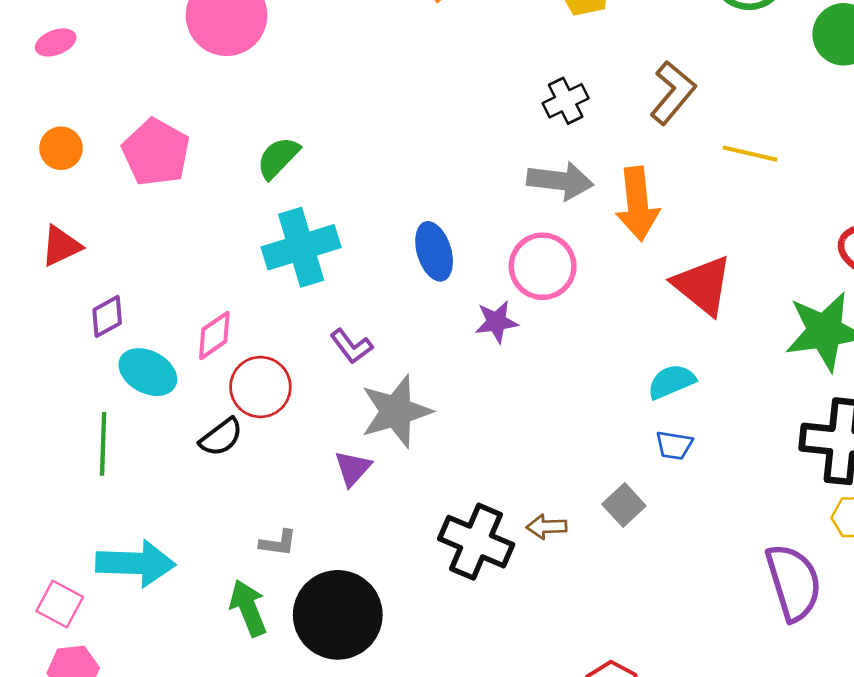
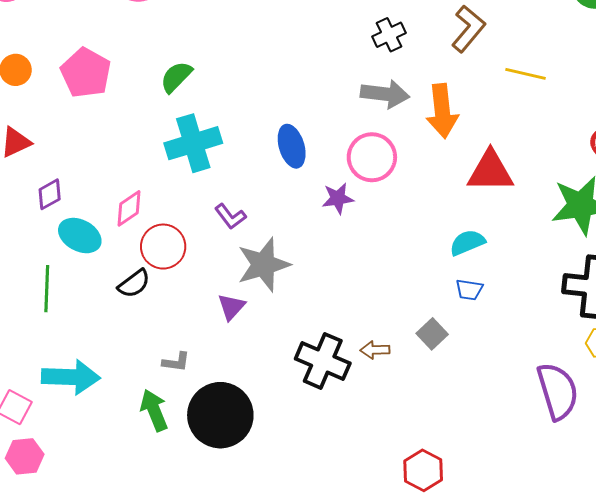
red triangle: (703, 285) -> (490, 171), turned -39

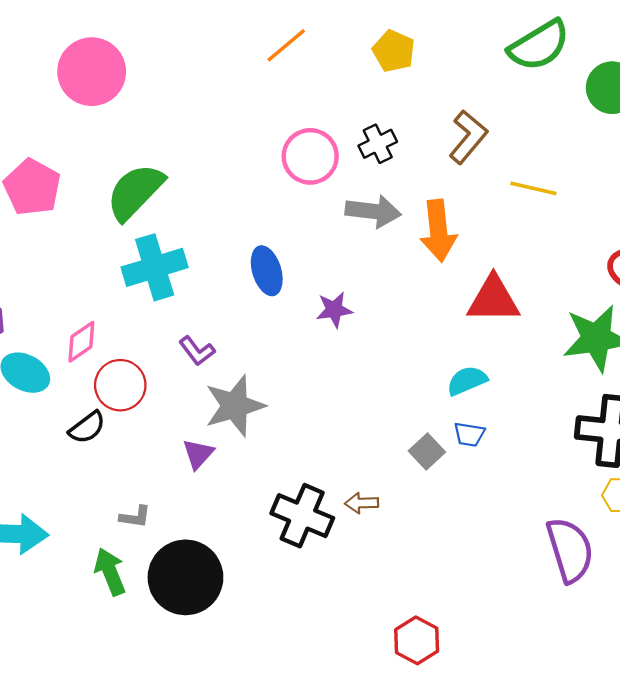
green semicircle: (176, 77) -> (135, 192), size x1.6
pink circle: (372, 157) -> (310, 156), moved
purple star: (338, 198) -> (334, 310), moved
gray square: (432, 334) -> (427, 452), moved

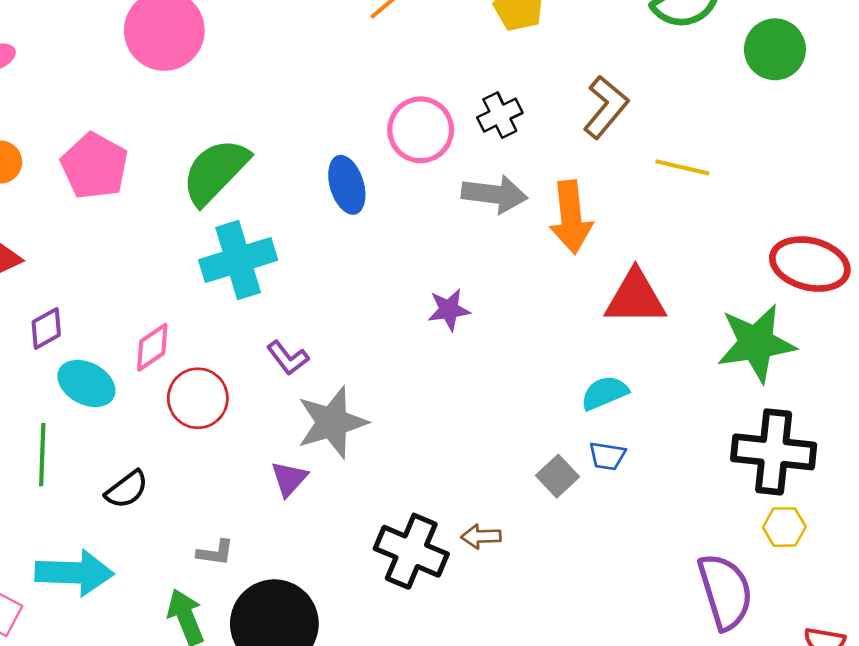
blue ellipse: (267, 271) -> (347, 185), moved
black semicircle: (87, 428) -> (127, 490), moved

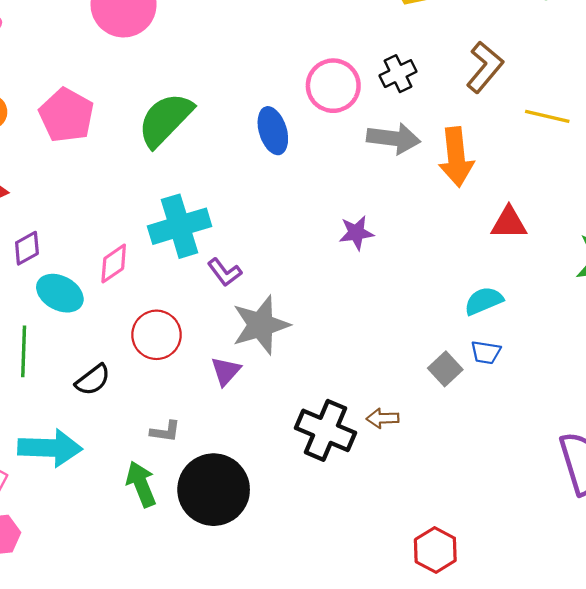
cyan cross: (238, 260) -> (180, 226), moved
red triangle: (635, 298) -> (509, 223), size x0.7
red circle: (198, 398) -> (156, 335), moved

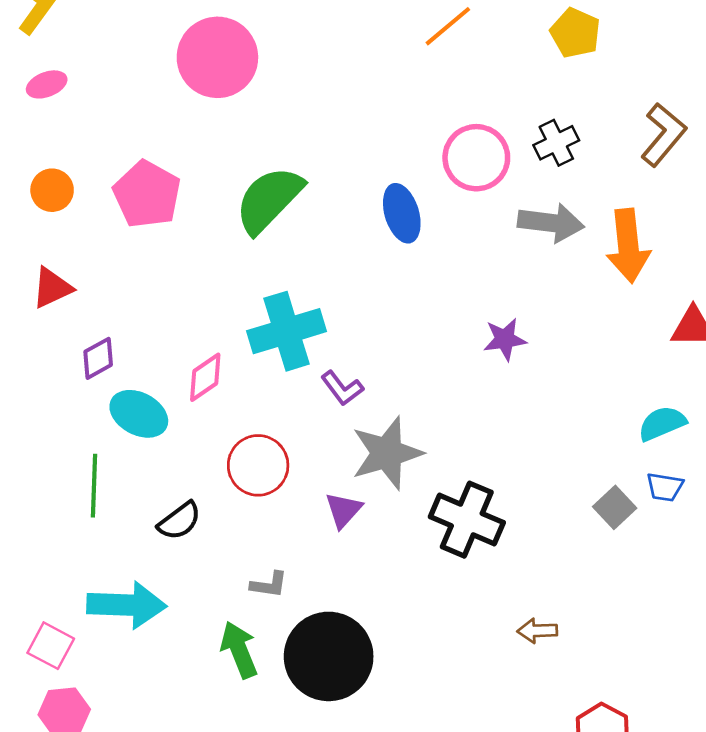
brown arrow: (383, 418) -> (537, 631), moved
black cross: (326, 430) -> (467, 520), moved

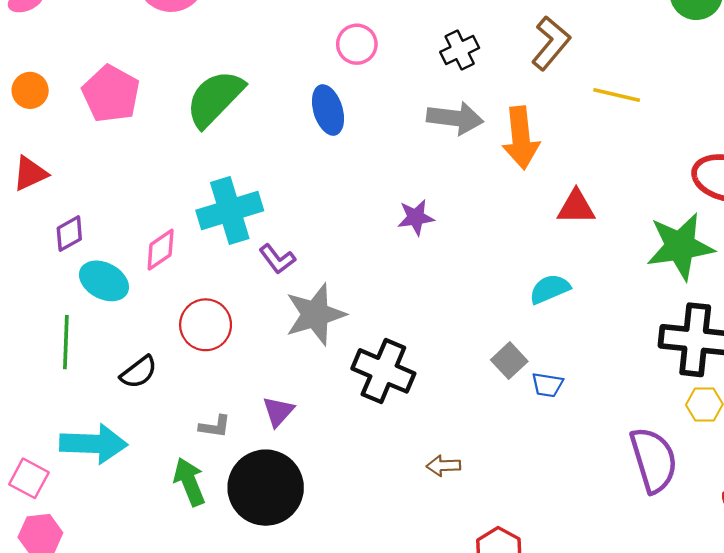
pink circle: (476, 158) -> (357, 44), moved, size x0.7
blue trapezoid: (665, 487) -> (547, 385), moved
purple triangle: (343, 510) -> (278, 411), moved

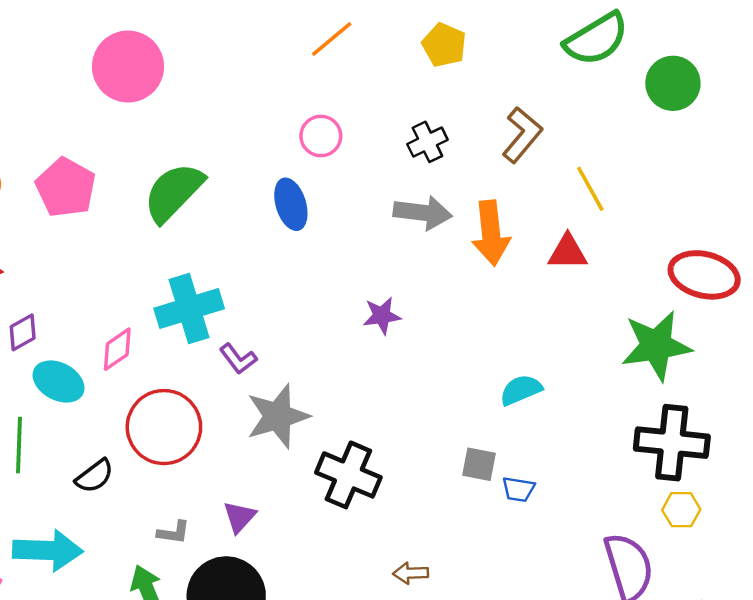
yellow line: (617, 95) -> (590, 189), turned 48
red triangle: (576, 207) -> (568, 252), moved
red circle: (206, 325) -> (164, 427), size x1.4
gray square: (509, 361) -> (479, 464), turned -36

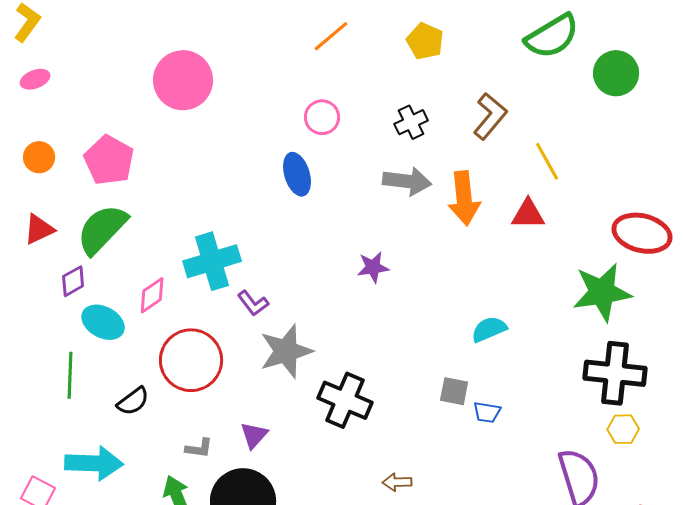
pink circle: (128, 67) -> (183, 80), moved
green semicircle: (174, 192) -> (102, 229), moved

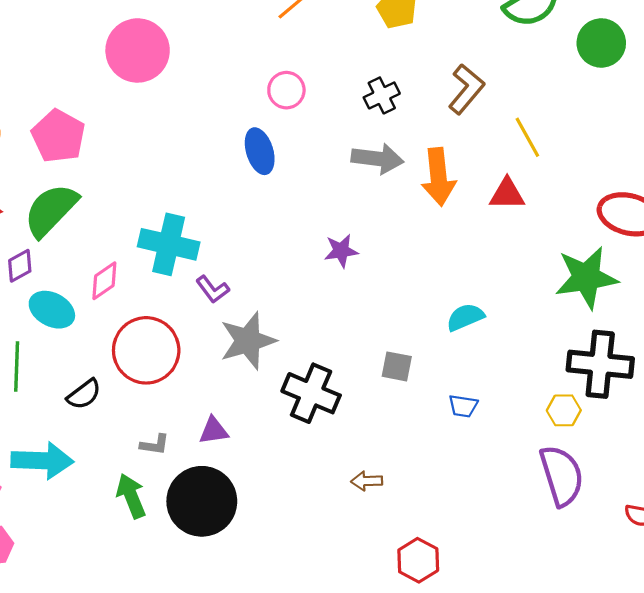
cyan cross: (212, 261) -> (169, 244), turned 30
gray square: (454, 391) -> (397, 366), moved
yellow hexagon: (623, 429) -> (564, 410), moved
purple triangle: (254, 435) -> (214, 431), turned 40

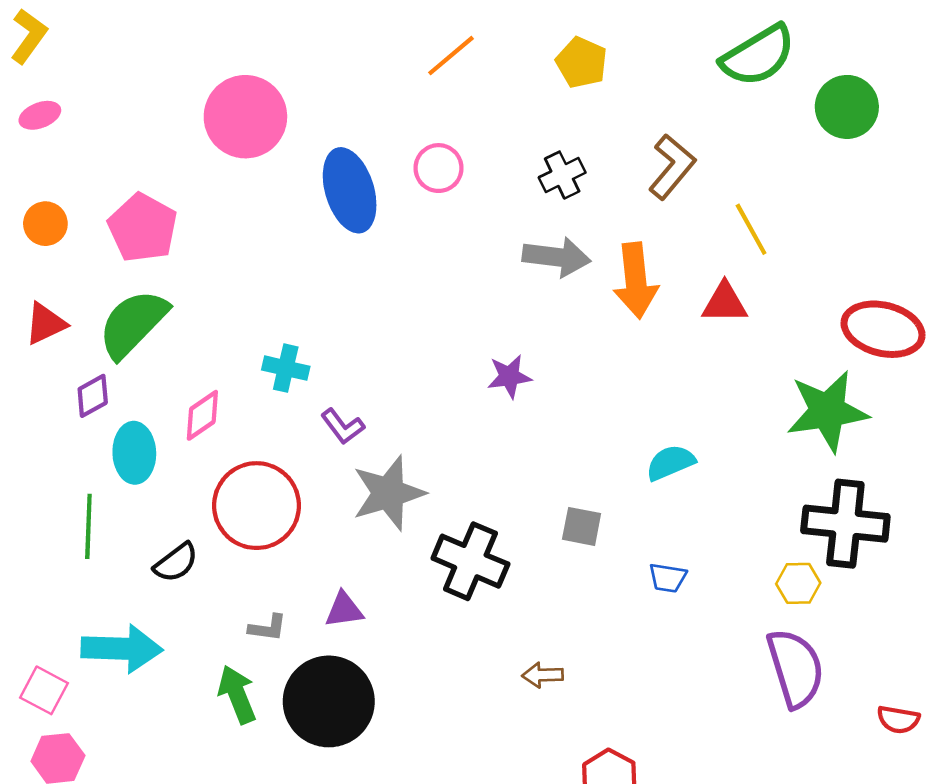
blue ellipse: (260, 151) -> (350, 190), moved, size x1.4
cyan cross: (169, 244) -> (286, 368), size x0.6
cyan ellipse: (52, 310) -> (134, 453), turned 60

